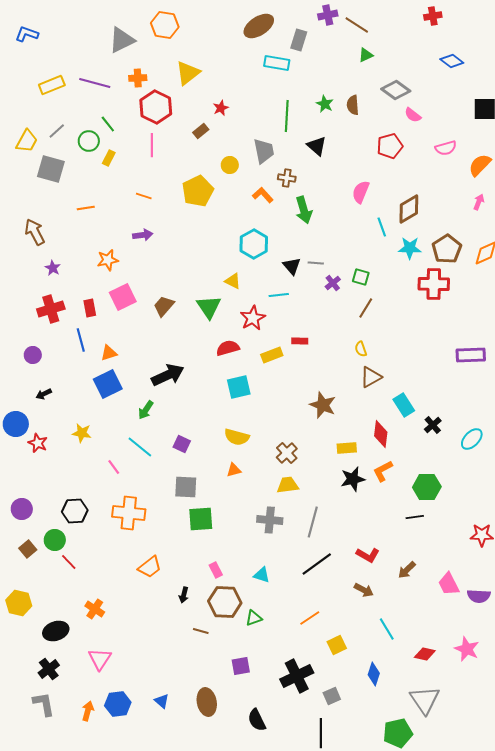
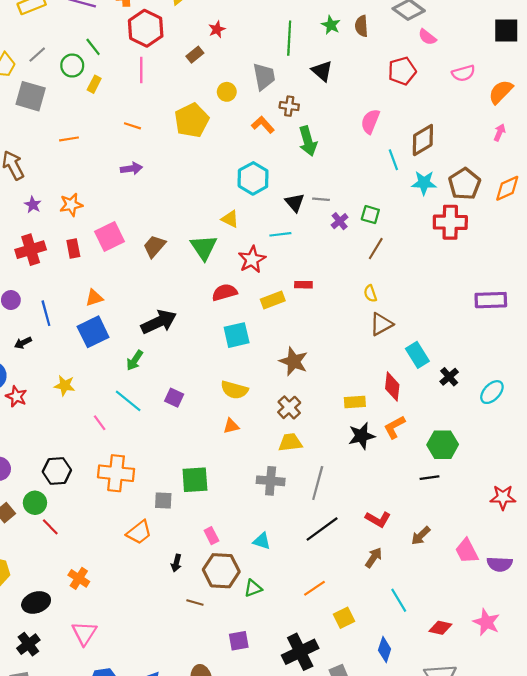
orange star: (108, 260) -> (71, 205), moved
blue line: (81, 340) -> (46, 313), moved
brown star: (323, 405) -> (294, 361), moved
gray square: (186, 487) -> (163, 501), moved, size x0.7
brown arrow: (364, 590) -> (374, 558), turned -84

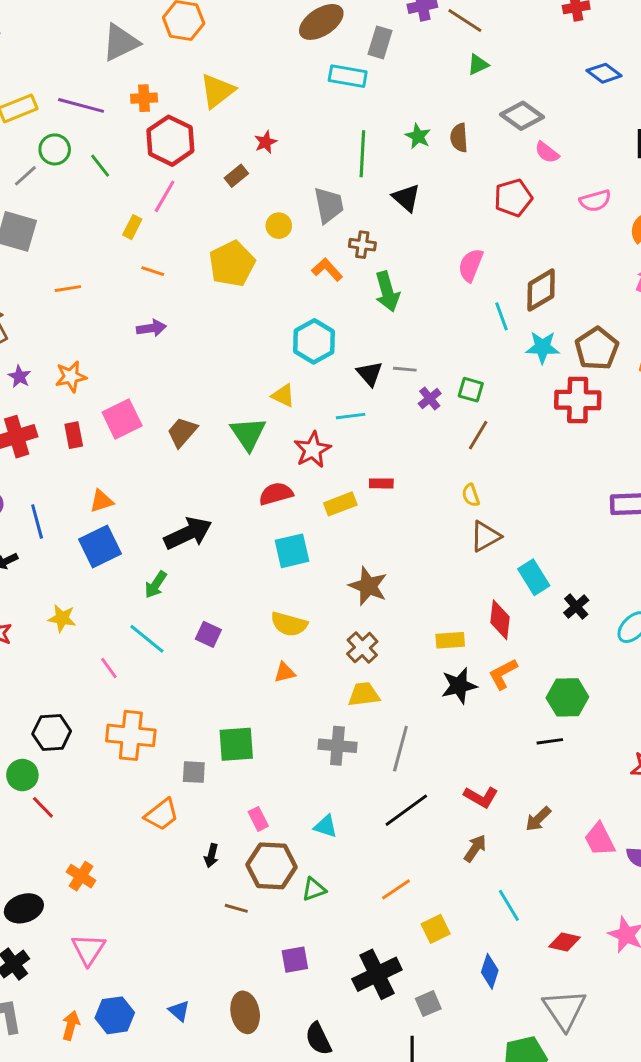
green circle: (72, 66) -> (55, 149), moved
pink line: (141, 70) -> (165, 196), turned 30
yellow rectangle: (94, 84) -> (132, 227), moved

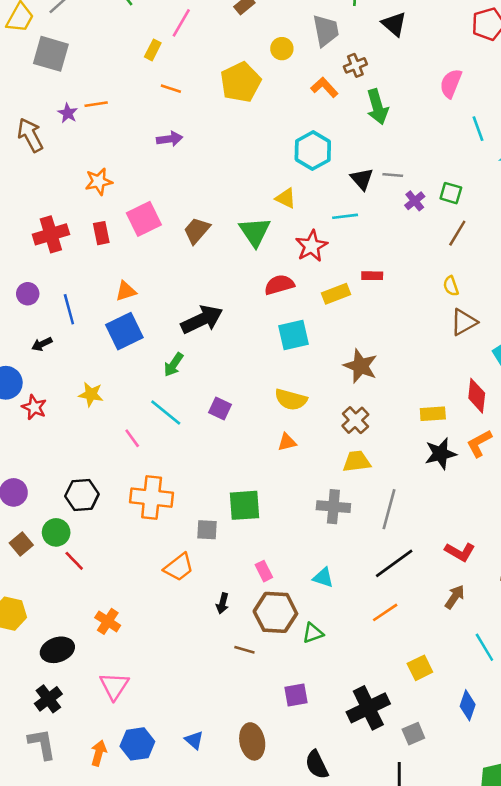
brown cross: (362, 245) -> (355, 65), turned -30
purple star: (19, 377) -> (68, 113), moved
orange line: (396, 889) -> (385, 612), moved

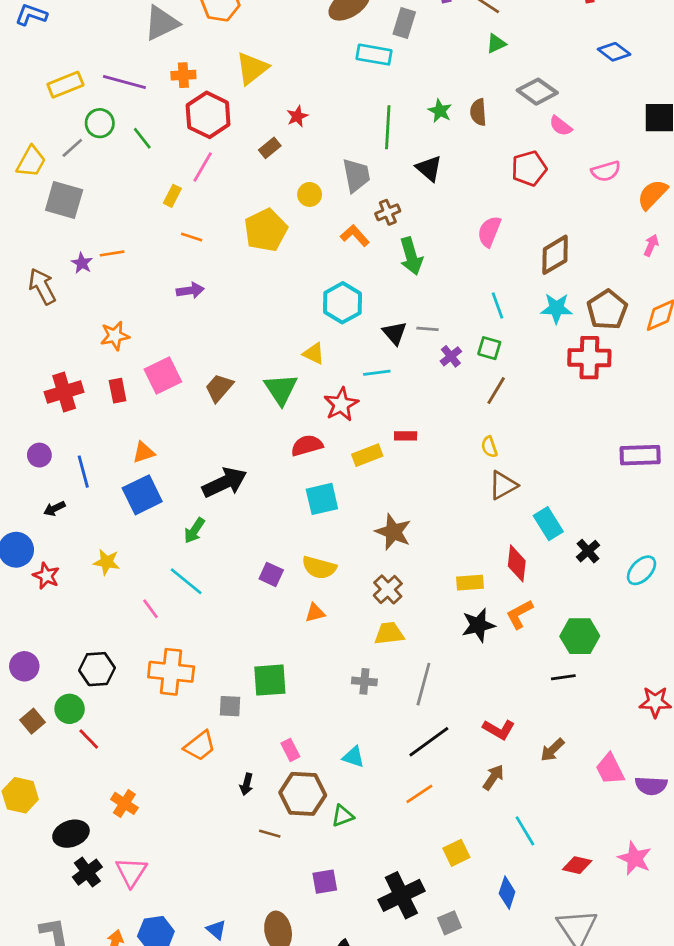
cyan line: (478, 129) -> (497, 306), moved
purple square: (220, 409) -> (271, 574), moved
gray cross: (333, 507) -> (364, 681), size x0.7
black cross: (48, 699) -> (87, 872), moved

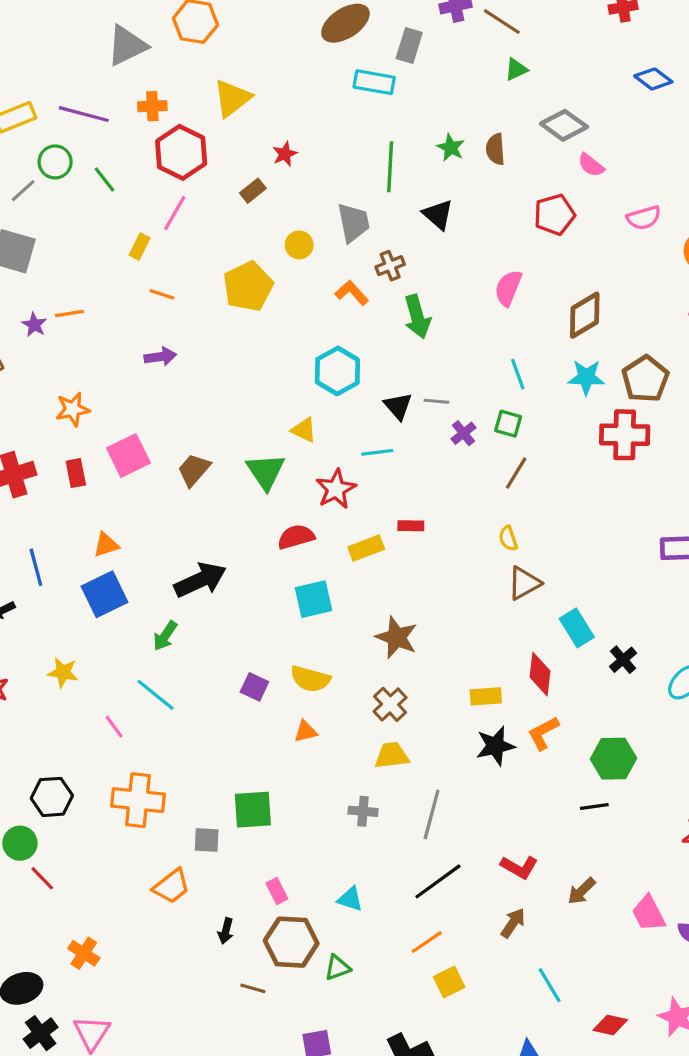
yellow square: (456, 853) -> (449, 982), moved

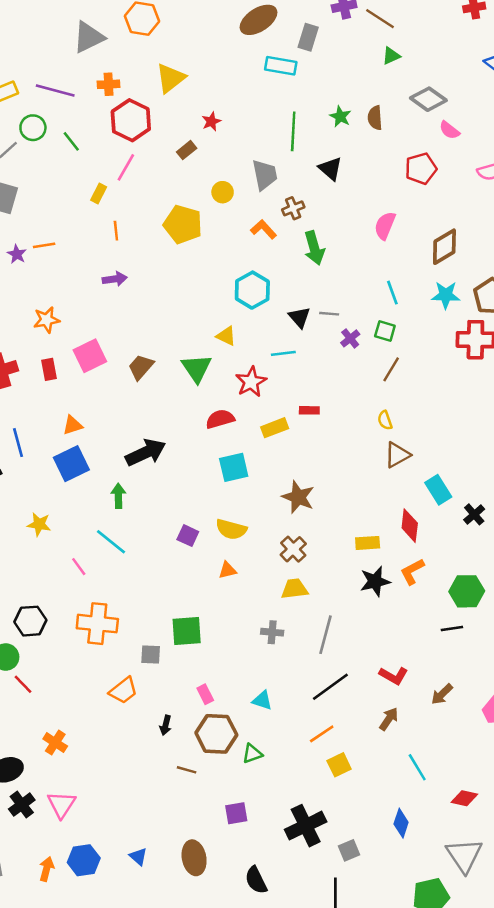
yellow pentagon: (248, 286) -> (183, 224), turned -30
orange line: (162, 294) -> (116, 231), turned 66
green arrow: (165, 636) -> (118, 496), turned 145

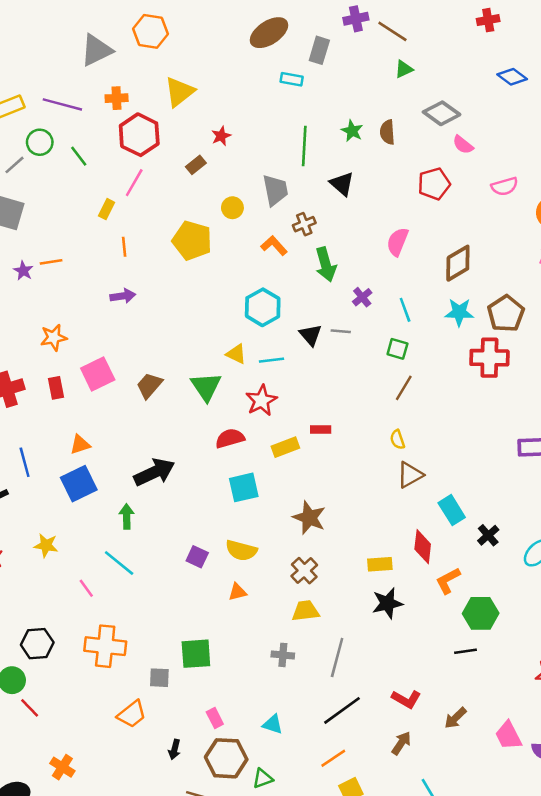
cyan rectangle: (281, 66) -> (292, 79), size x0.7
purple cross: (350, 338) -> (362, 297), moved
cyan line: (283, 353) -> (271, 360), moved
orange L-shape: (412, 571) -> (448, 581), moved

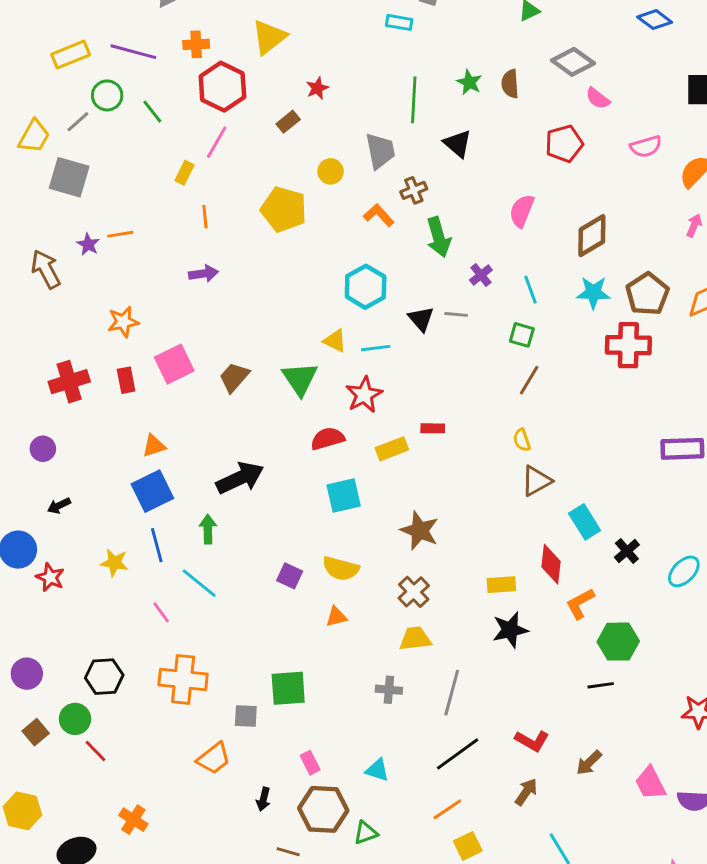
blue line: (25, 462) -> (157, 545), moved

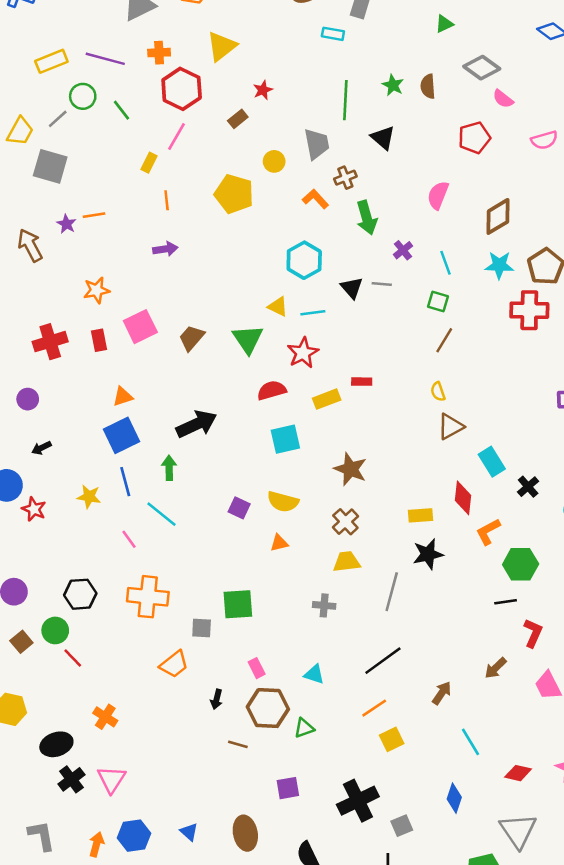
gray line: (452, 693) -> (392, 592), moved
red L-shape: (532, 741) -> (533, 633), moved, turned -96

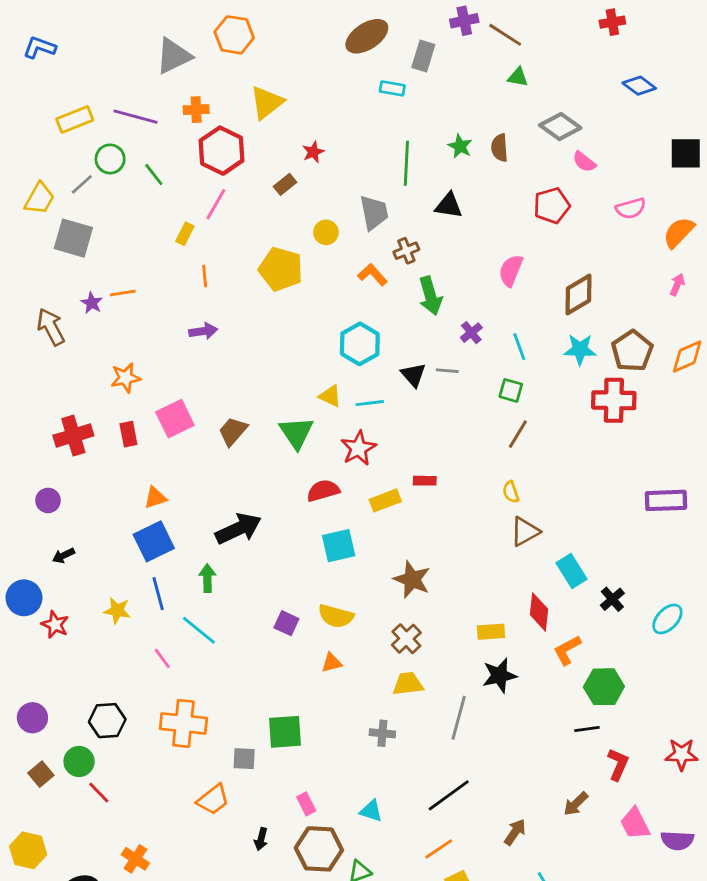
green triangle: (444, 24) -> (518, 77), turned 36
black triangle: (383, 138) -> (449, 206), turned -32

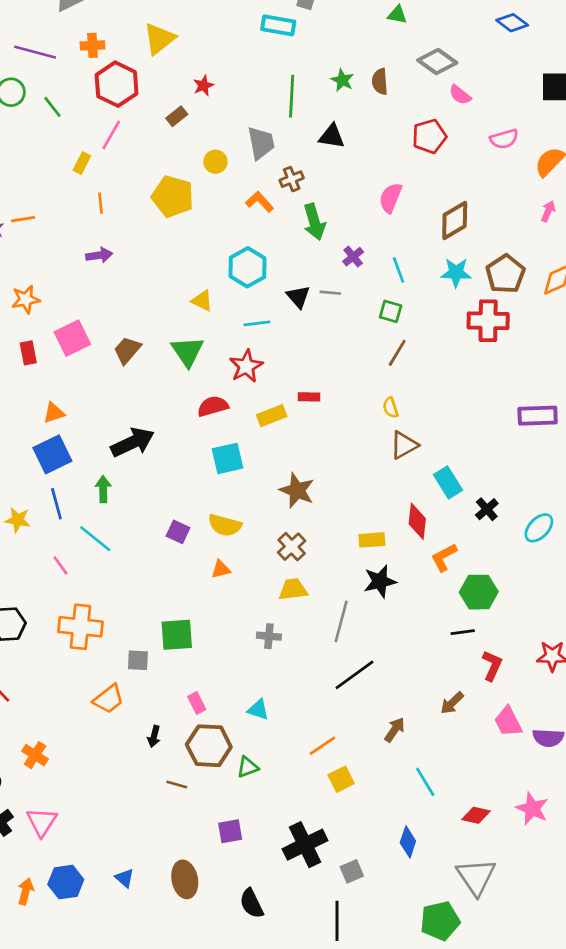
cyan rectangle: (392, 88) -> (278, 25), size x1.4
yellow triangle: (330, 396) -> (202, 301), moved
black line: (449, 795) -> (354, 675), moved

